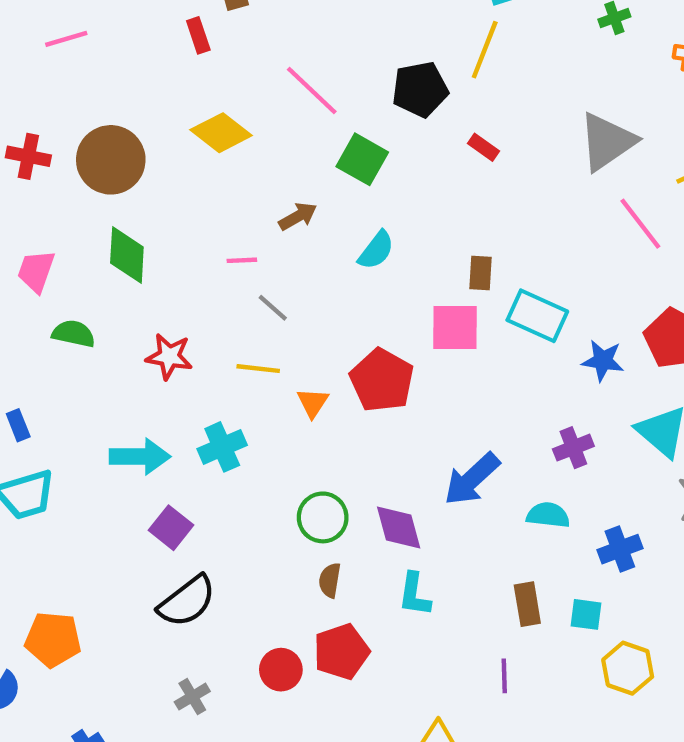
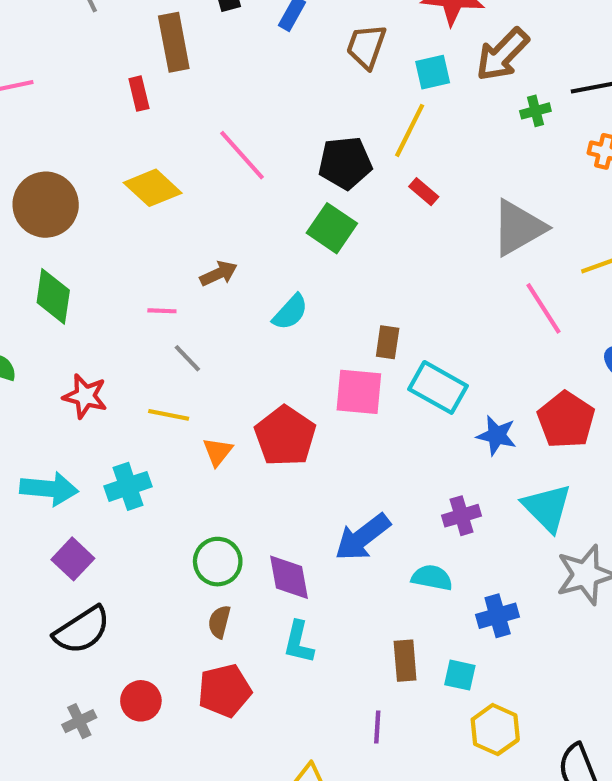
red rectangle: (484, 147) -> (424, 192), moved
green square: (362, 159) -> (332, 228), moved
red circle: (281, 670) -> (141, 701), moved

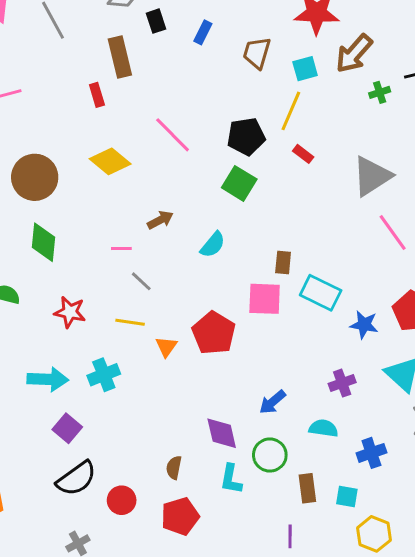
blue arrow: (363, 537) -> (272, 402), size x0.7
green circle: (218, 562) -> (270, 455), moved
red circle: (141, 701) -> (122, 500), moved

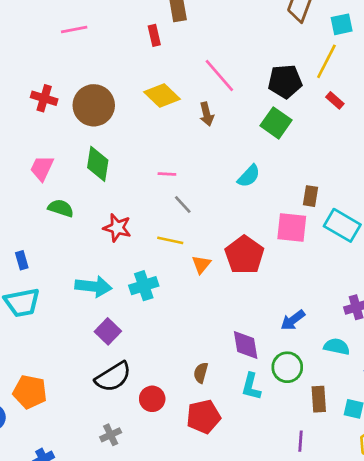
brown arrow: (160, 220) -> (207, 114), moved, turned 100

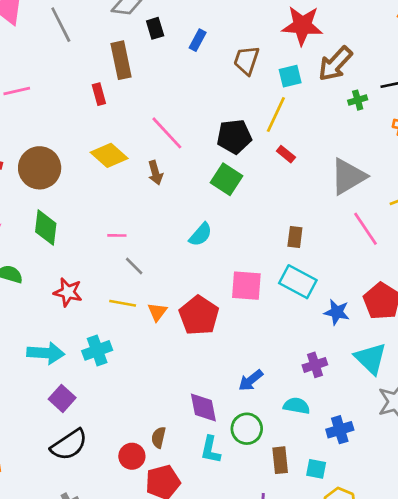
brown rectangle: (310, 196) -> (295, 237), moved
orange triangle: (201, 264) -> (157, 312), moved
red circle: (152, 399) -> (132, 456), moved

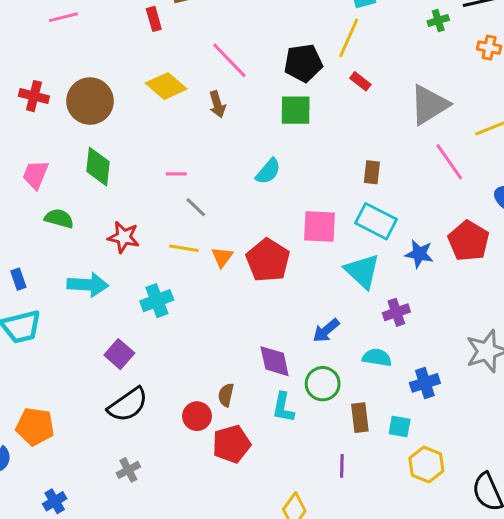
green square: (227, 179) -> (296, 110), turned -32
cyan arrow: (46, 353) -> (88, 285), moved
cyan triangle: (371, 358) -> (362, 271), moved

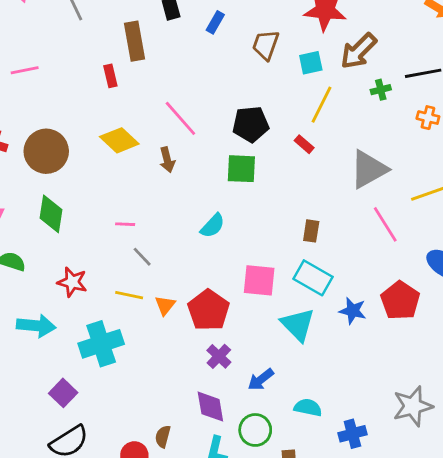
yellow line: (349, 38) -> (322, 105), moved
cyan cross: (157, 301) -> (101, 344), size x1.4
purple cross: (396, 312) -> (219, 356), moved, turned -30

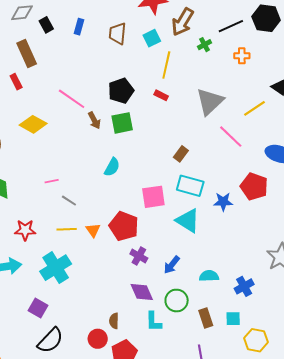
brown arrow: (167, 160) -> (94, 120), moved
brown rectangle: (311, 231) -> (181, 154), turned 42

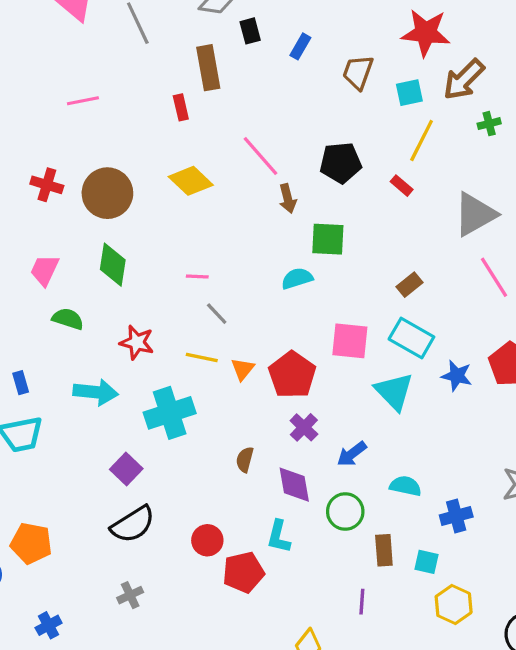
green square: (122, 123) -> (328, 239), moved
cyan semicircle: (112, 167) -> (297, 278), turned -150
brown semicircle: (114, 321) -> (245, 460), moved
cyan L-shape: (154, 321) -> (279, 537), moved

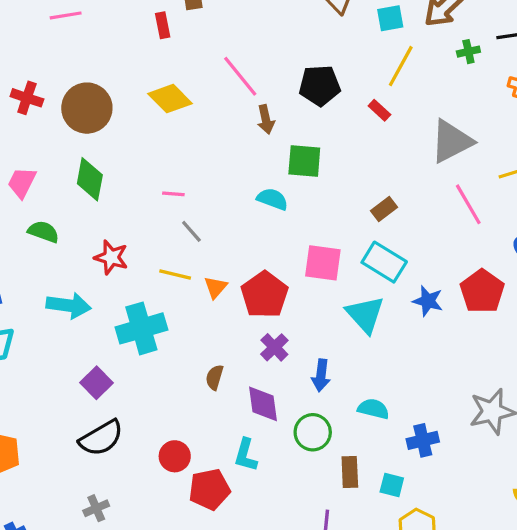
cyan semicircle: (297, 278) -> (273, 199), turned 36
blue arrow: (352, 454) -> (321, 375), turned -48

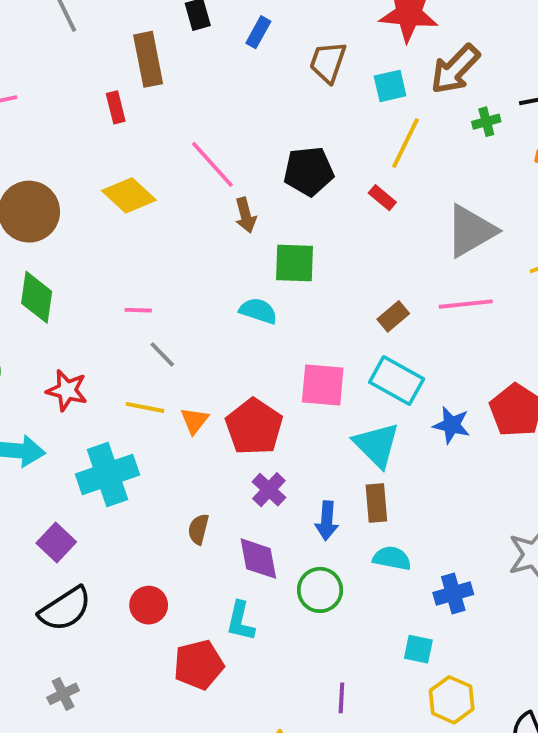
pink line: (468, 204) -> (466, 304), moved, turned -63
red circle: (175, 456) -> (149, 605), moved
brown rectangle: (350, 472) -> (376, 503), moved

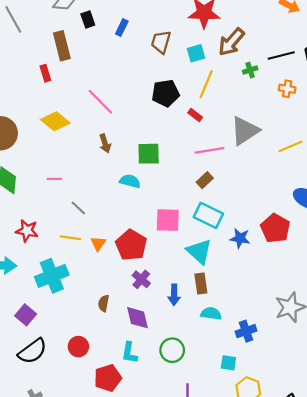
black pentagon: (309, 171) -> (166, 93), moved
brown arrow: (246, 215) -> (105, 143), moved
pink line: (466, 304) -> (209, 150), moved
pink line: (138, 310) -> (54, 179), moved
green circle: (320, 590) -> (172, 350), moved

